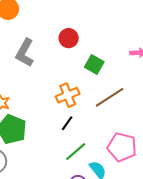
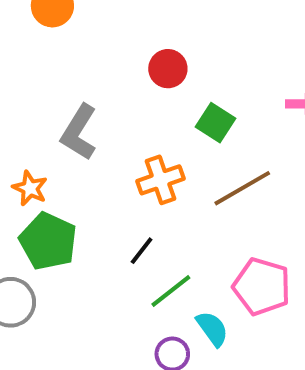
gray L-shape: (25, 53) -> (79, 132), moved
black line: (67, 123) -> (142, 251), moved

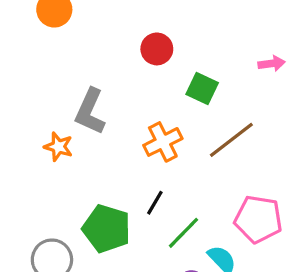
orange star: (30, 188) -> (58, 147), moved
green pentagon: (48, 241) -> (107, 229), moved

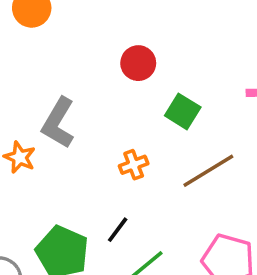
orange cross: (163, 142) -> (134, 165), size x0.7

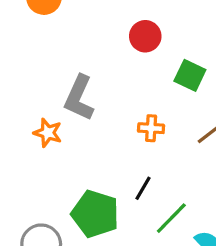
orange cross: (134, 165) -> (151, 128), turned 30

